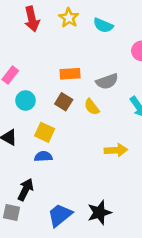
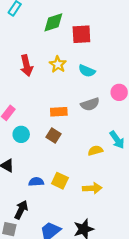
gray semicircle: (107, 81) -> (90, 104), moved
yellow semicircle: (92, 107) -> (95, 151), moved, turned 112
yellow square: (45, 132) -> (60, 181), moved
yellow arrow: (116, 150) -> (92, 188), moved

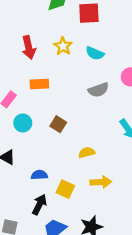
orange rectangle: (59, 112) -> (39, 84), moved
yellow semicircle: (95, 151) -> (87, 153), moved
yellow square: (60, 181) -> (65, 189), moved
black arrow: (21, 210) -> (39, 204), moved

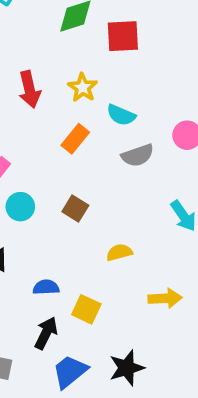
cyan semicircle: (95, 53) -> (121, 115), moved
orange rectangle: (39, 84) -> (75, 139), moved, turned -48
yellow arrow: (101, 182) -> (165, 298), moved

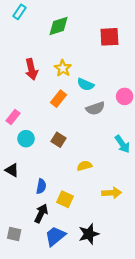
red square: (123, 36) -> (109, 37), moved
blue semicircle: (46, 287) -> (41, 186), turned 104

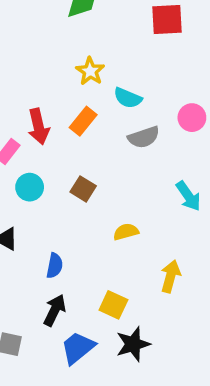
red arrow: (31, 69) -> (39, 126), moved
yellow arrow: (112, 193) -> (171, 276), turned -72
yellow square: (65, 199) -> (113, 305), moved

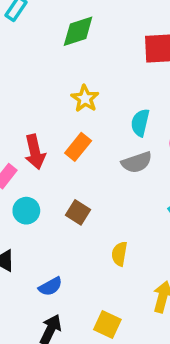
cyan semicircle: (128, 98) -> (140, 123), moved, turned 80
yellow semicircle: (126, 232) -> (119, 254), turned -65
blue semicircle: (55, 266) -> (50, 287), turned 50

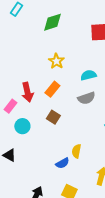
cyan semicircle: (140, 123) -> (88, 75), turned 63
brown square: (78, 212) -> (53, 117), moved
blue semicircle: (50, 287) -> (62, 163), moved

